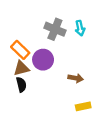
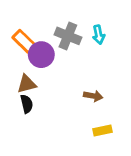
orange rectangle: (20, 50) -> (24, 41), moved
purple circle: (43, 60) -> (41, 55), moved

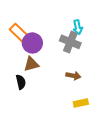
gray cross: (68, 36) -> (70, 42), moved
brown triangle: (27, 84) -> (31, 64), moved

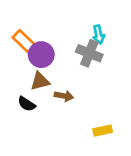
brown arrow: (73, 76) -> (64, 96), moved
black semicircle: (21, 82) -> (27, 104), turned 136

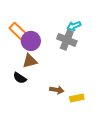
cyan arrow: (99, 35) -> (74, 26), turned 80
brown arrow: (64, 96) -> (57, 90), moved

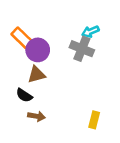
brown arrow: (57, 90) -> (36, 116), moved
yellow rectangle: (77, 98) -> (94, 120), turned -64

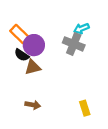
black semicircle: (24, 95) -> (22, 55), moved
yellow rectangle: (94, 120) -> (85, 108), turned -32

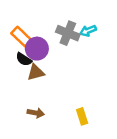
gray cross: (74, 44) -> (68, 33), moved
yellow rectangle: (85, 108) -> (82, 116), moved

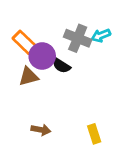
black semicircle: (24, 59) -> (61, 66), moved
brown triangle: (36, 72) -> (29, 77), moved

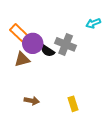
cyan arrow: (101, 36) -> (93, 23), moved
gray cross: (78, 38) -> (66, 44), moved

